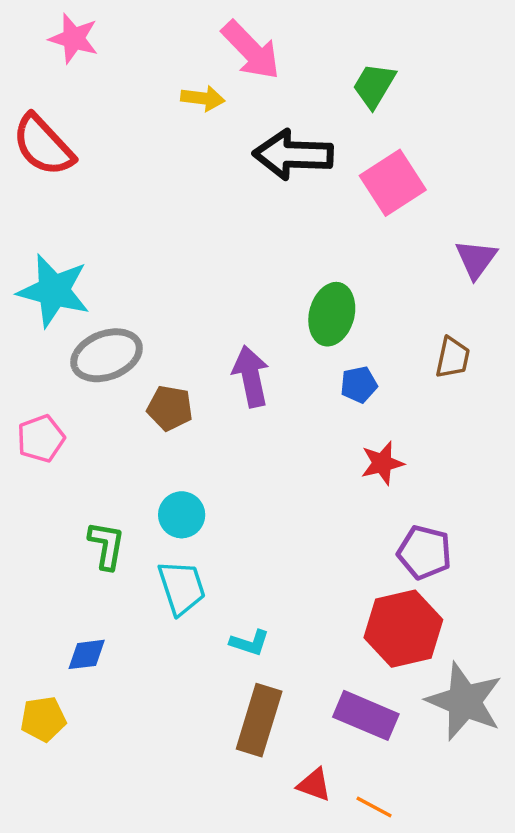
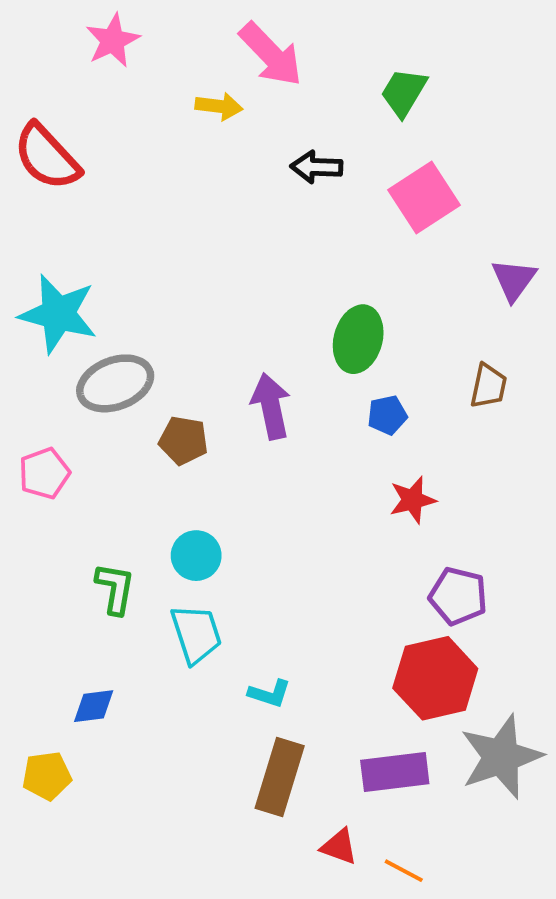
pink star: (74, 38) -> (113, 40), moved, turned 30
black arrow: (293, 155) -> (316, 167), size x0.6
gray star: (464, 701) -> (501, 757), turned 30
purple rectangle: (366, 715) -> (395, 772), turned -30

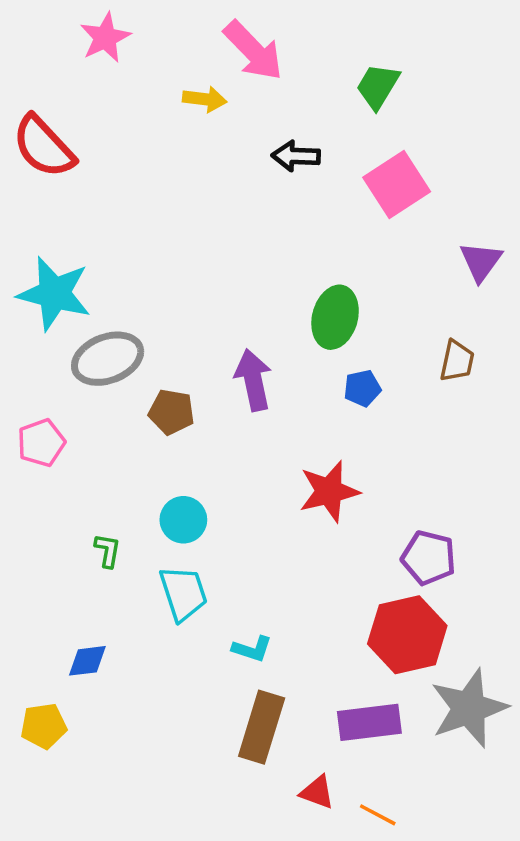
red star: (413, 500) -> (329, 491), moved, size x1.4
green L-shape: (115, 588) -> (108, 551), size x0.7

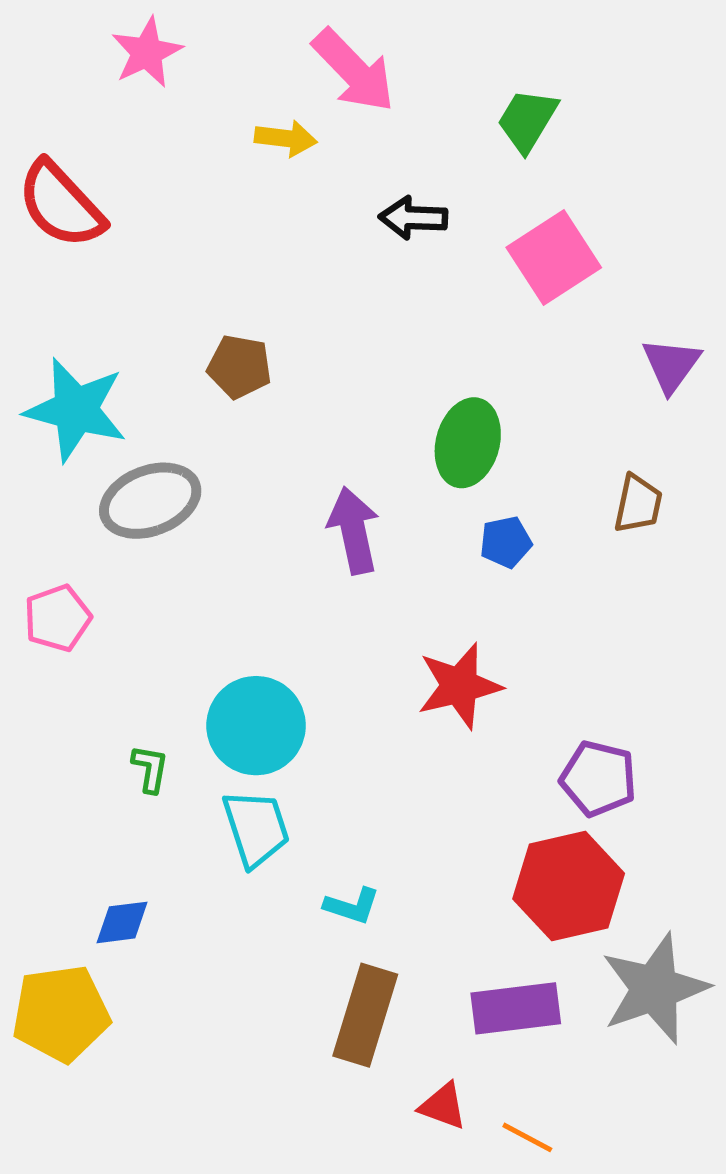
brown pentagon: (172, 412) -> (239, 367), moved
cyan circle: (183, 520) -> (256, 726), size x1.5
yellow pentagon: (44, 726) -> (61, 1013), size x1.5

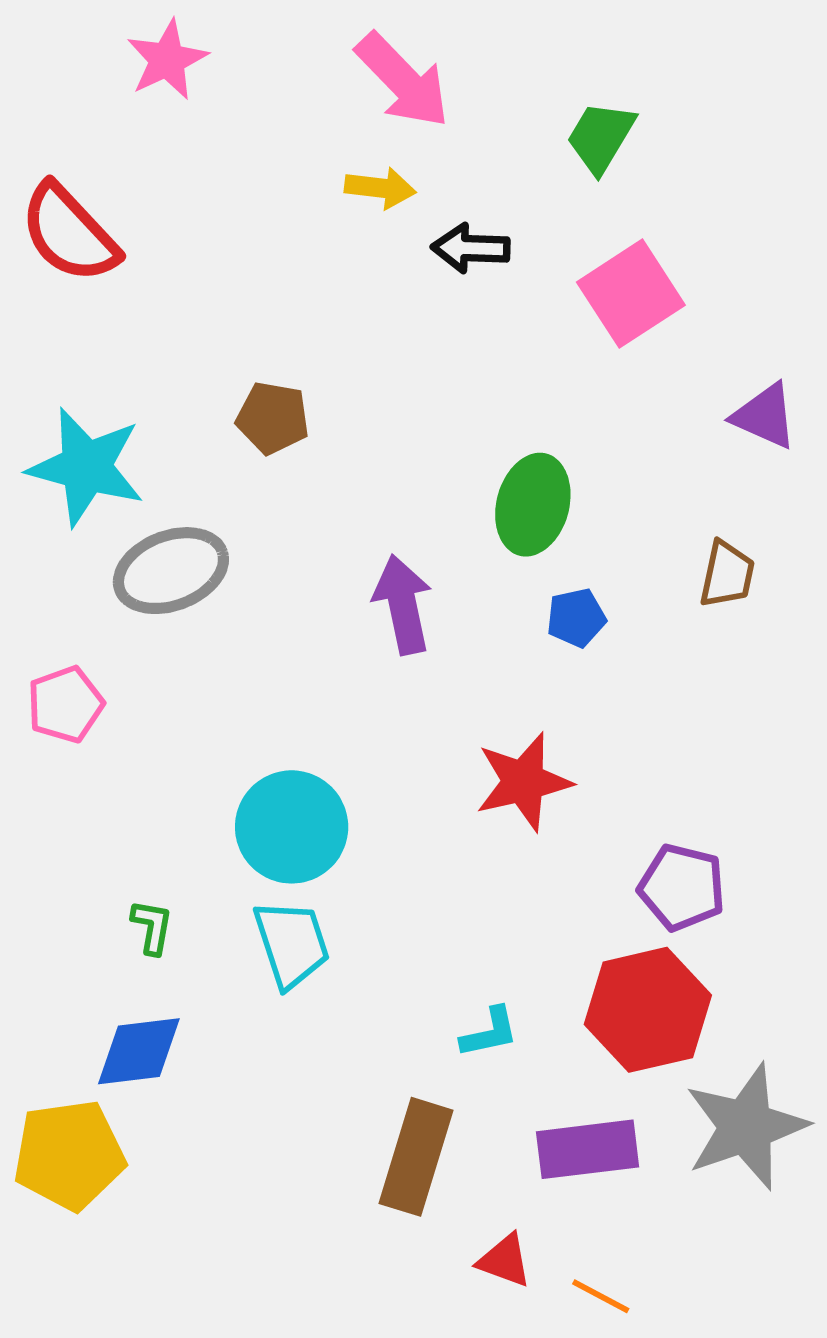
yellow arrow: (286, 138) -> (380, 188), moved
purple triangle: (671, 365) -> (765, 416), turned -42
green L-shape: (150, 769) -> (152, 927), moved
cyan L-shape: (352, 906) -> (490, 1032), moved, turned -30
blue diamond: (122, 922) -> (139, 1051), size x1.4

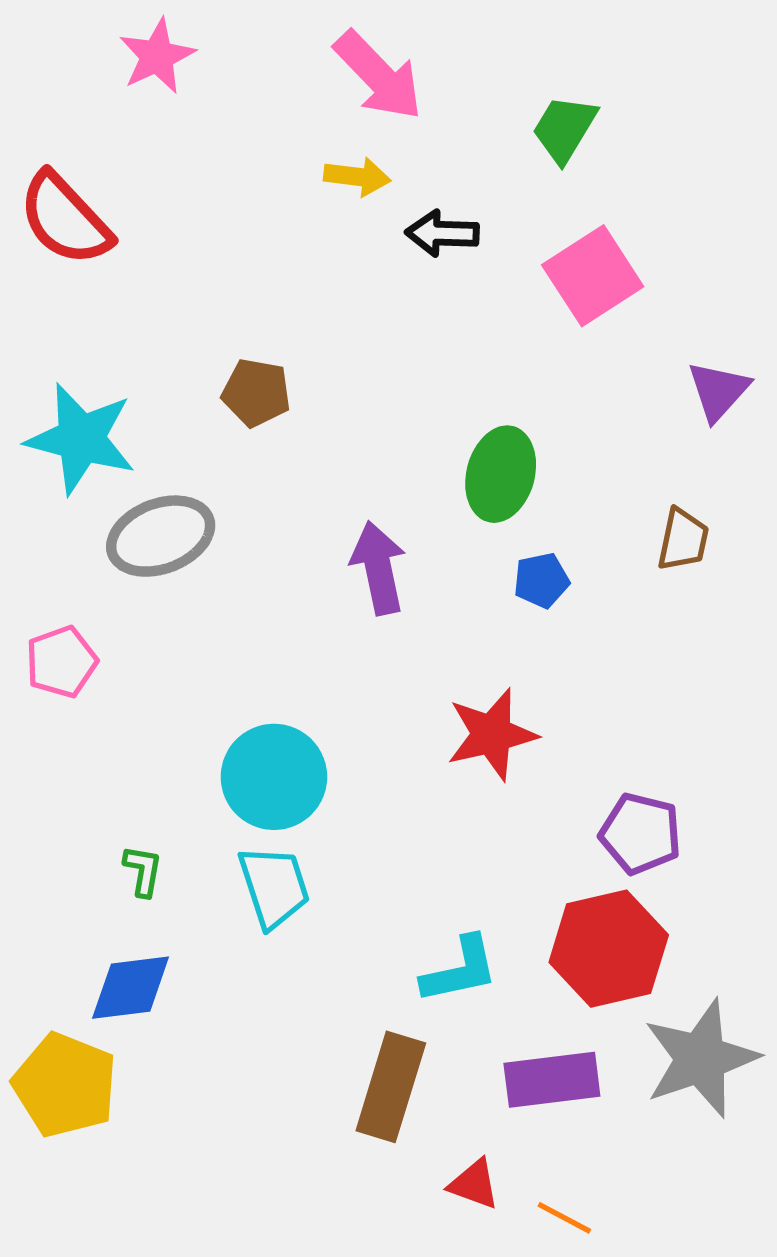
purple triangle: (765, 416) -> (718, 391), turned 48
cyan L-shape: (490, 1032) -> (460, 970), size x1.4
yellow pentagon: (69, 1155) -> (65, 1085), turned 30

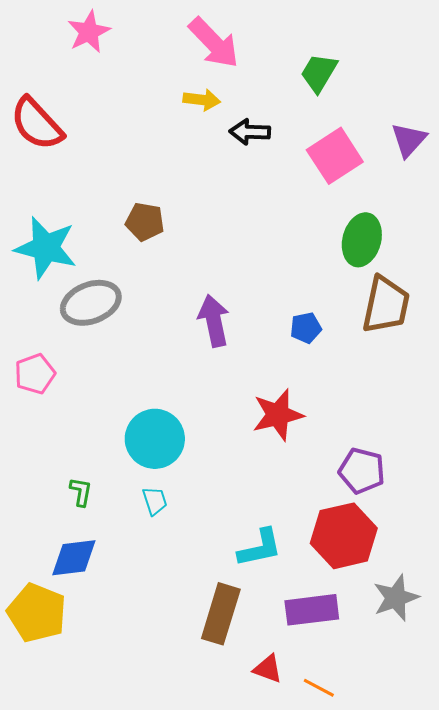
purple triangle: (718, 391) -> (409, 140), moved
green ellipse: (501, 474) -> (362, 240), moved
brown trapezoid: (683, 540) -> (386, 305), size x1.6
cyan trapezoid: (274, 887) -> (155, 501), size x0.6
gray star: (701, 1058) -> (396, 598), size x0.7

